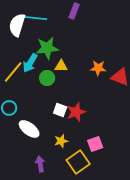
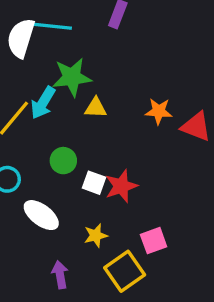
green circle: (47, 78) -> (63, 161), moved

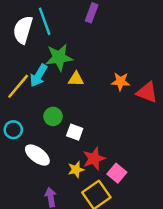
cyan line: (51, 26) -> (45, 21), turned 64
red star: (121, 186) -> (94, 159), moved
pink square: (154, 241) -> (117, 173), turned -30

